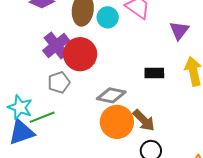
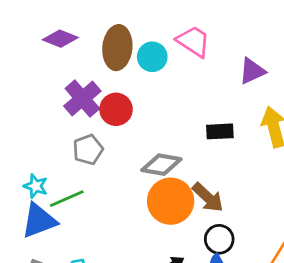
purple triangle: (179, 30) -> (252, 71), turned 30
red circle: (80, 54) -> (116, 109), size x0.7
cyan star: (20, 107) -> (36, 186), size x0.7

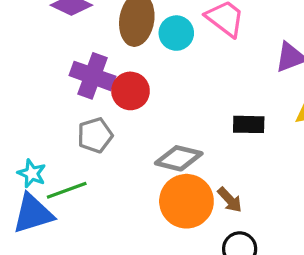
purple cross: (82, 99) -> (92, 76), turned -33
brown arrow: (208, 197) -> (230, 200), size x0.7

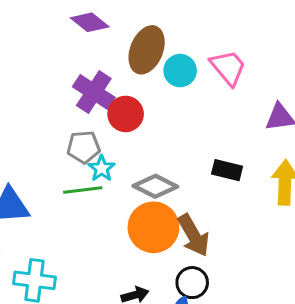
cyan star: (32, 173) -> (102, 168), moved
green line: (67, 190) -> (83, 190), moved
brown arrow: (230, 200) -> (194, 235), size x1.6

